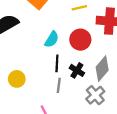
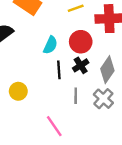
black cross: (77, 70) -> (81, 65), moved, turned 32
gray line: (59, 85) -> (76, 96), moved

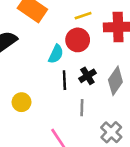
red circle: (81, 42) -> (78, 40), moved
gray cross: (103, 99) -> (111, 132), moved

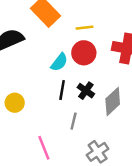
yellow line: (83, 16) -> (84, 28), moved
black cross: (87, 76) -> (86, 91), turned -35

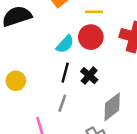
gray diamond: (113, 101) -> (112, 107), moved
gray line: (74, 121) -> (62, 103), moved

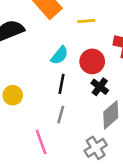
red circle: (91, 37) -> (92, 61), moved
black cross: (89, 76) -> (100, 87), moved

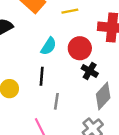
black line: (61, 84) -> (42, 76), moved

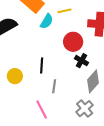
cyan semicircle: (49, 46) -> (47, 21), moved

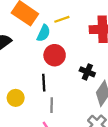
red circle: (73, 42) -> (55, 55), moved
gray line: (54, 86) -> (52, 105), moved

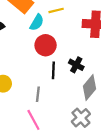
black line: (44, 83) -> (53, 70), moved

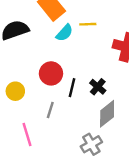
red circle: (46, 45) -> (51, 73), moved
pink line: (33, 120) -> (27, 134), moved

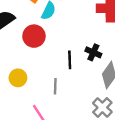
red circle: (51, 73) -> (34, 36), moved

